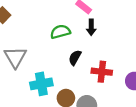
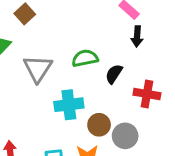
green semicircle: (60, 32) -> (85, 58), moved

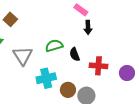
black semicircle: (114, 74) -> (75, 54), turned -48

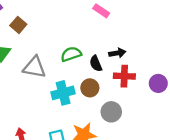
black arrow: (88, 27) -> (117, 53), moved, turned -96
gray triangle: (23, 56) -> (34, 67), turned -45
brown circle: (68, 90) -> (90, 88), moved

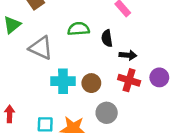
green semicircle: (71, 54) -> (79, 29), moved
black semicircle: (96, 64) -> (107, 38), moved
purple circle: (158, 83) -> (159, 77), moved

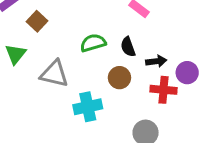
purple circle: (159, 77) -> (187, 73), moved
brown circle: (91, 83) -> (119, 78), moved

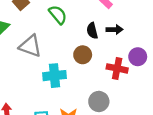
green semicircle: (93, 43) -> (58, 15), moved, turned 60
black arrow: (156, 61) -> (115, 30), moved

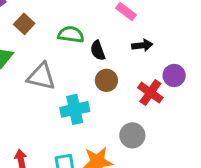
green semicircle: (58, 15) -> (71, 34), turned -36
black semicircle: (92, 31) -> (98, 50), moved
red cross: (117, 68) -> (150, 93), turned 30

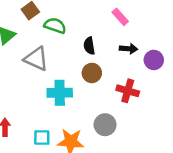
green semicircle: (71, 34) -> (55, 26), moved
purple circle: (174, 75) -> (154, 60), moved
red cross: (150, 93) -> (128, 91), turned -30

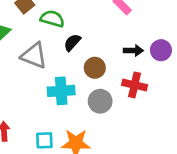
black semicircle: (89, 46) -> (72, 42), moved, turned 54
black arrow: (128, 49) -> (133, 51), moved
gray circle: (105, 125) -> (100, 101), moved

